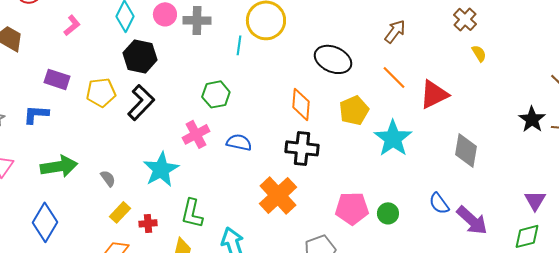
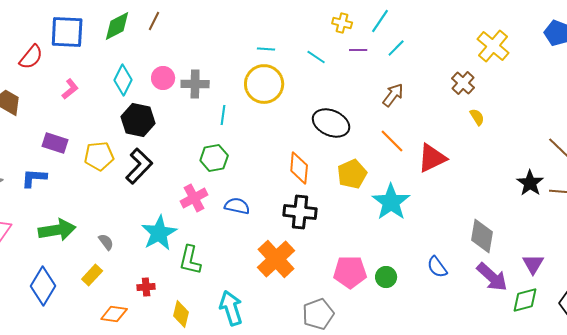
cyan line: (239, 45) -> (223, 115), moved
gray diamond: (466, 150) -> (482, 236), moved
yellow rectangle: (120, 212) -> (92, 275), moved
green L-shape: (192, 213) -> (190, 260), moved
purple arrow: (472, 220) -> (492, 277), moved

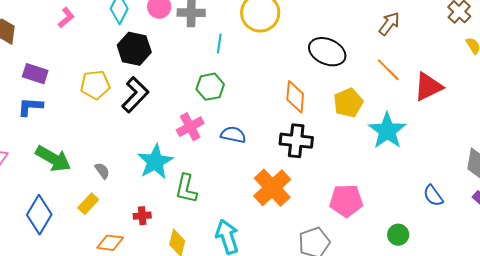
purple rectangle: (55, 143) -> (35, 74), moved
green arrow: (57, 230) -> (53, 159), turned 39
green circle: (386, 277) -> (398, 235), moved

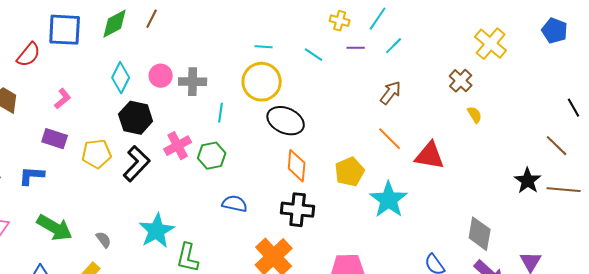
pink L-shape: (66, 18) -> (63, 99), moved
black ellipse: (327, 52) -> (286, 121), moved
purple rectangle: (35, 74) -> (55, 139), moved
red triangle: (428, 87) -> (430, 156), turned 36
pink cross: (190, 127) -> (178, 146), moved

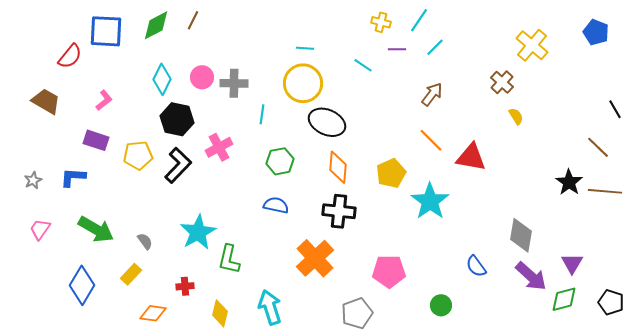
cyan line: (314, 55) -> (363, 65), moved
green hexagon: (212, 156) -> (280, 161), moved

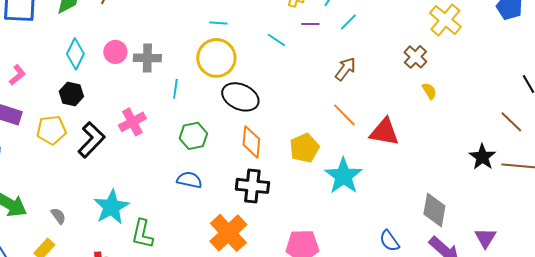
black hexagon: (177, 119) -> (71, 94), moved, size x0.7

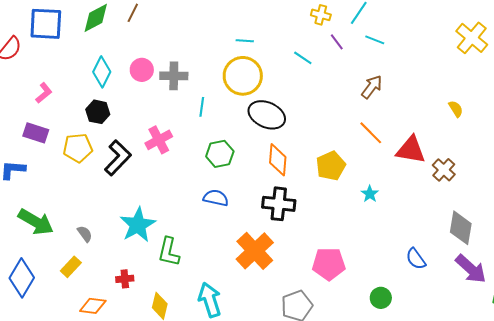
cyan line: (348, 22) -> (375, 40), turned 66
purple line: (310, 24) -> (337, 42), turned 54
brown cross: (415, 57) -> (444, 170), moved
cyan star: (343, 176) -> (370, 194), size x0.5

